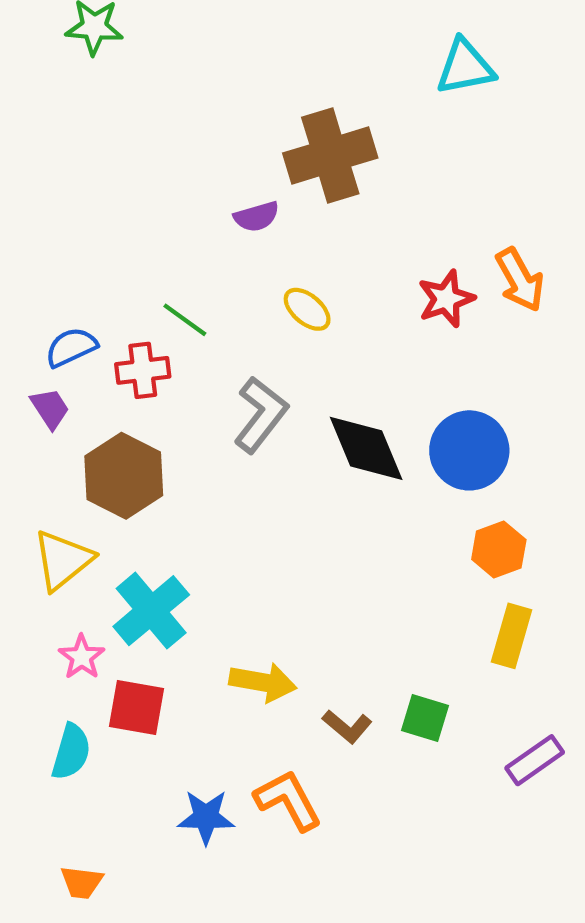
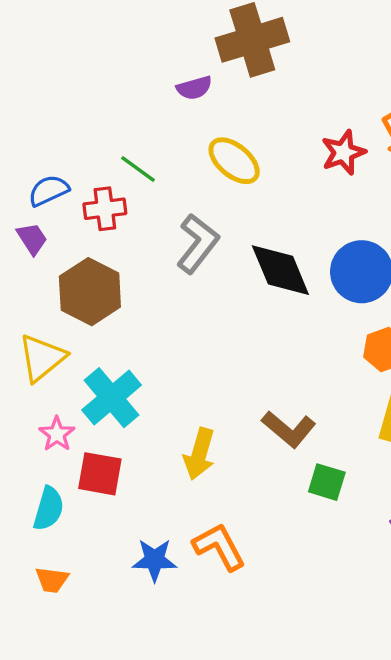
yellow ellipse: (307, 309) -> (234, 161), size x1.4
yellow arrow: (263, 682) -> (199, 454), turned 96
brown L-shape: (347, 726) -> (289, 429), moved, size x1.4
orange trapezoid: (82, 882) -> (52, 580), moved

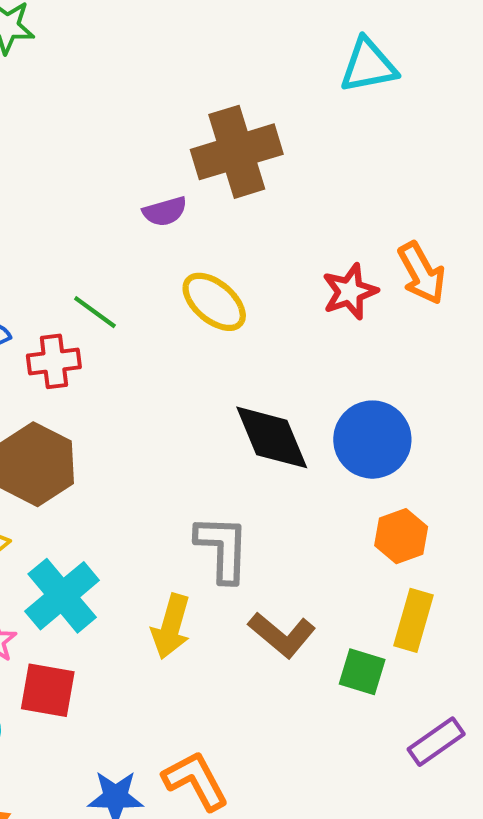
gray L-shape: (198, 244) -> (222, 548), moved, turned -36
yellow arrow: (199, 454) -> (171, 627), moved
green square: (327, 482) -> (362, 672), moved

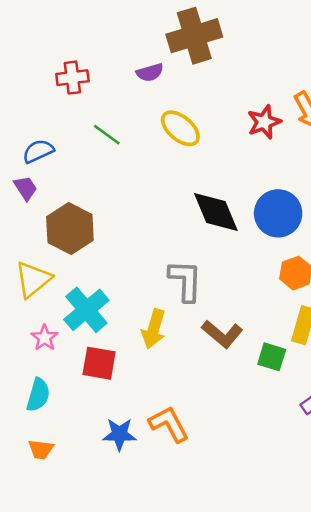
red cross: (54, 361) -> (72, 78), moved
red square: (48, 690) -> (99, 363), moved

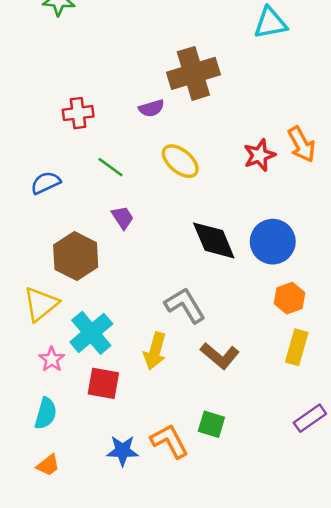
purple trapezoid: (25, 188) -> (123, 218), moved
gray L-shape: (185, 281) -> (185, 305), turned -33
green square: (272, 357) -> (211, 424), moved
orange trapezoid: (41, 449) -> (48, 465), turned -45

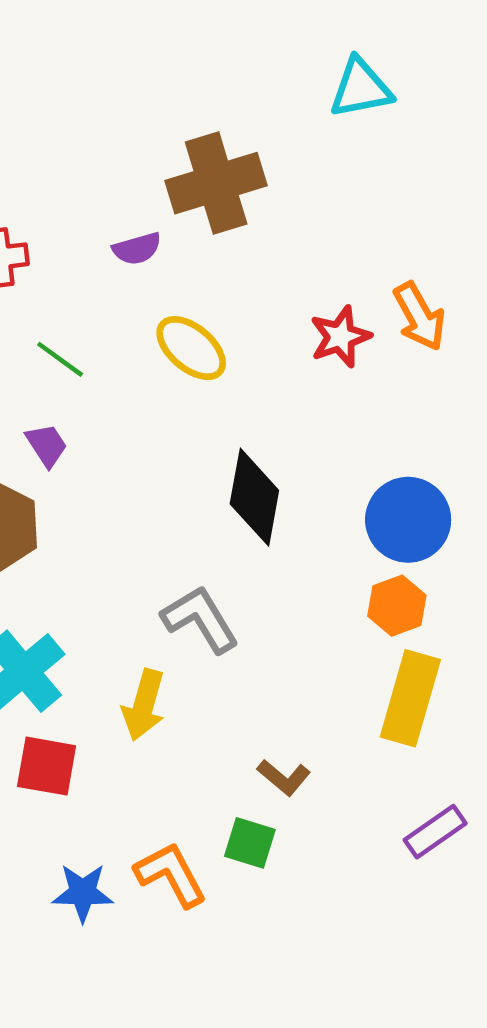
purple trapezoid: (123, 218) -> (47, 445), moved
black diamond: (214, 240) -> (254, 497), turned 33
blue circle: (273, 242) -> (408, 520), moved
yellow rectangle: (297, 347) -> (410, 698), size x1.4
brown L-shape: (220, 356) -> (284, 777), moved, size x0.7

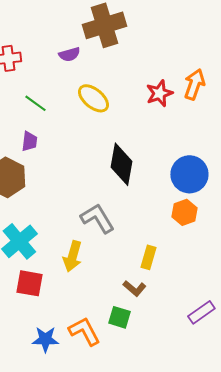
orange arrow: (419, 316) -> (194, 84), turned -132
purple trapezoid: (47, 445) -> (29, 141), turned 40
yellow rectangle: (410, 698) -> (148, 257), moved, size x0.6

